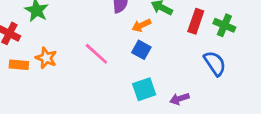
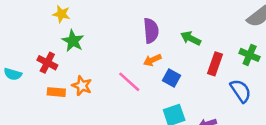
red rectangle: (196, 21) -> (215, 64), moved
orange arrow: (141, 25) -> (152, 60), moved

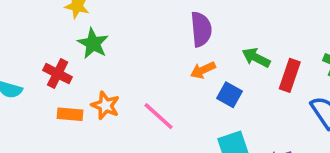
green arrow: (191, 38) -> (256, 58), moved
pink line: (129, 82) -> (159, 116), moved

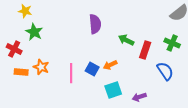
orange arrow: (203, 70) -> (110, 65), moved
blue square: (229, 95) -> (92, 69), moved
pink line: (159, 116) -> (71, 73), turned 48

